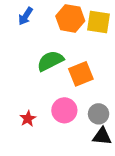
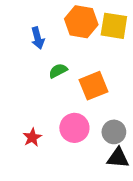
blue arrow: (25, 16) -> (38, 38), moved, turned -48
green semicircle: (50, 61) -> (58, 71), size x0.6

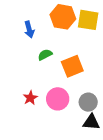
red star: (32, 137) -> (30, 98), moved

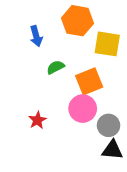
yellow square: (88, 20) -> (107, 44), moved
pink circle: (58, 99) -> (83, 109), moved

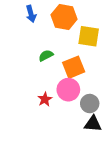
blue arrow: (36, 36) -> (31, 14), moved
red star: (37, 120) -> (45, 99), moved

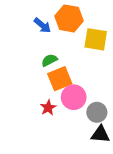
blue arrow: (31, 14) -> (42, 25), moved, turned -35
orange square: (74, 67) -> (60, 79), moved

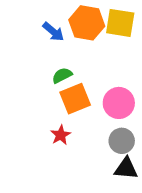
yellow square: (96, 39) -> (120, 23), moved
pink circle: (74, 97) -> (119, 103), moved

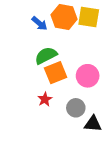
green semicircle: (62, 75) -> (46, 55), size x1.5
gray circle: (122, 141) -> (76, 108), moved

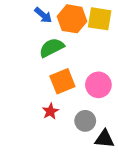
blue arrow: (39, 23) -> (43, 15), moved
green semicircle: (46, 55) -> (52, 48), moved

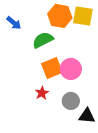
blue arrow: (43, 15) -> (14, 23), moved
pink circle: (98, 85) -> (71, 69), moved

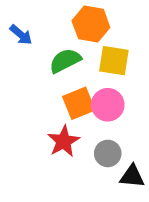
yellow square: (83, 16) -> (114, 61), moved
red star: (42, 93) -> (64, 141), size x1.5

